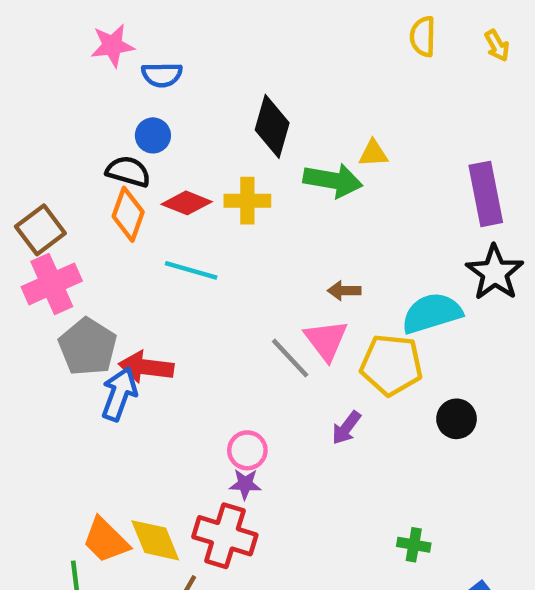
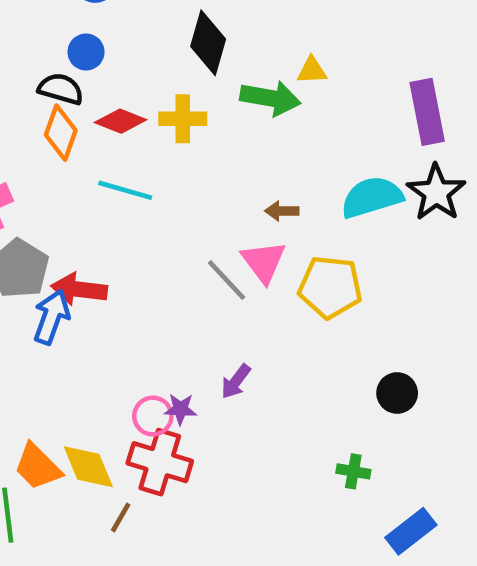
cyan semicircle: (432, 313) -> (372, 197), moved
black circle: (457, 419) -> (397, 393), moved
purple arrow: (346, 428) -> (236, 381), moved
pink circle: (247, 450) -> (153, 416), moved

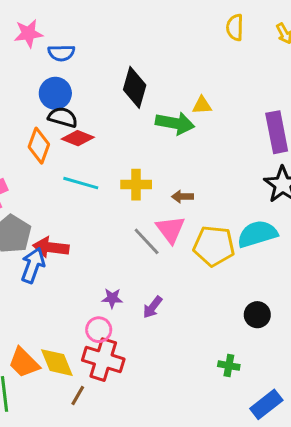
blue circle: (86, 52) -> (55, 93), size x1.4
black semicircle: (61, 89) -> (63, 117), moved
yellow cross: (183, 119) -> (136, 185), moved
cyan semicircle: (372, 197) -> (257, 234), moved
purple star: (181, 409) -> (112, 298), moved

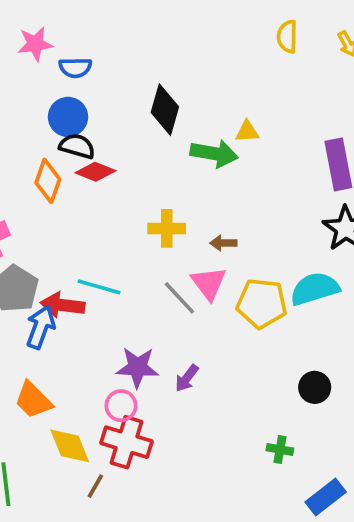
cyan line: (81, 183) -> (99, 287), moved
purple star: (112, 298) -> (137, 367), size x1.6
orange trapezoid: (24, 363) -> (33, 400), moved

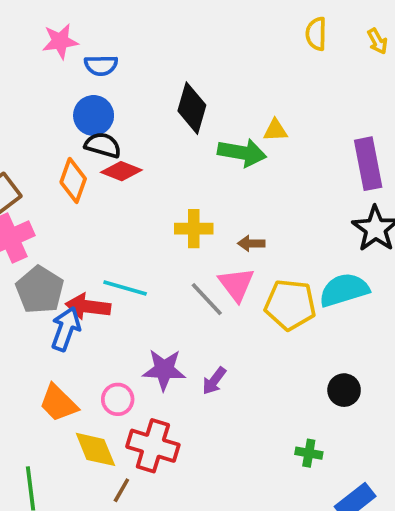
pink circle: (121, 406) -> (118, 399), moved

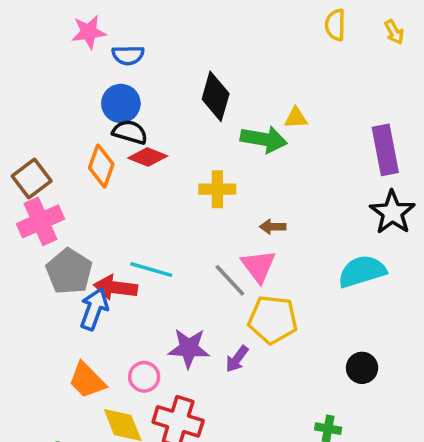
yellow cross: (194, 229) -> (217, 189), moved
yellow pentagon: (290, 305) -> (273, 320), moved

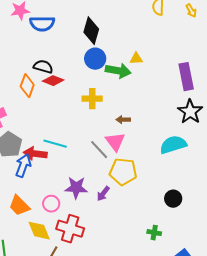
blue semicircle: (128, 55) -> (42, 24), size x1.4
black diamond: (216, 96) -> (91, 31), moved
blue circle: (121, 103) -> (95, 59), moved

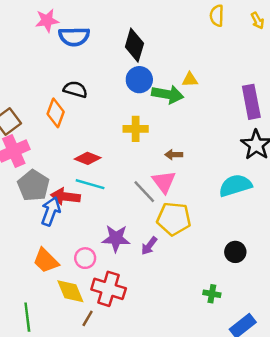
red diamond: (53, 81) -> (88, 158), moved

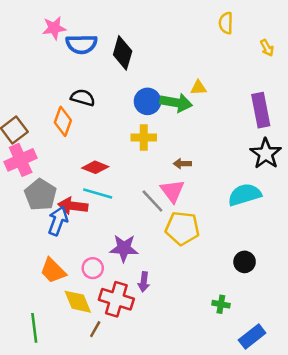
yellow arrow: (257, 21) -> (267, 48), moved
black diamond: (134, 45) -> (123, 53), moved
blue circle: (139, 80) -> (147, 101), moved
purple arrow: (149, 246) -> (144, 282), moved, turned -30

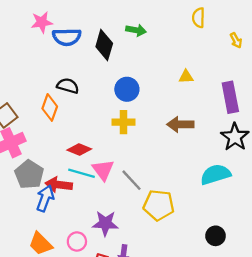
yellow triangle: (199, 88) -> (186, 77), moved
green arrow: (176, 103) -> (136, 30), moved, size x0.7
brown arrow: (182, 164) -> (180, 124), moved, size x1.6
pink triangle: (172, 191) -> (103, 170), moved

